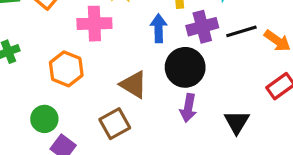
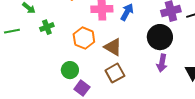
blue arrow: (159, 28) -> (127, 12), moved, turned 30
brown triangle: (134, 85) -> (113, 47), moved

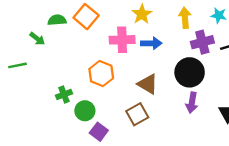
blue arrow: (127, 12) -> (151, 43), turned 60
green cross: (47, 27) -> (64, 94), moved
brown triangle: (113, 47) -> (148, 84), moved

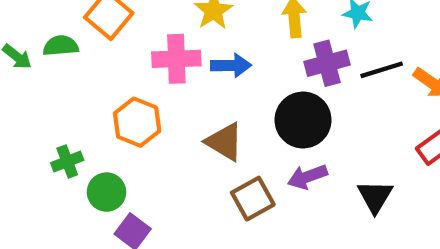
green semicircle: (57, 20) -> (61, 46), moved
purple arrow: (192, 103) -> (307, 177), turned 60
brown square: (137, 114) -> (253, 199), moved

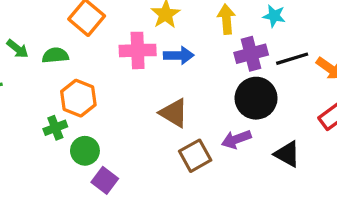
green semicircle: (61, 46) -> (55, 55), moved
black circle: (303, 120) -> (256, 98), moved
orange hexagon: (137, 122) -> (78, 98), moved
black triangle: (375, 196) -> (287, 154), turned -32

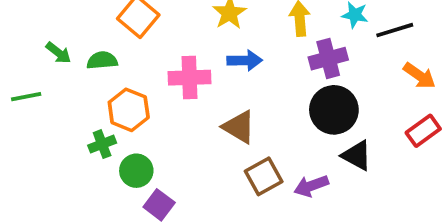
pink cross: (138, 50) -> (190, 78), moved
black line: (292, 59) -> (395, 30), moved
purple arrow: (236, 139) -> (311, 186), moved
black triangle: (287, 154) -> (357, 155), moved

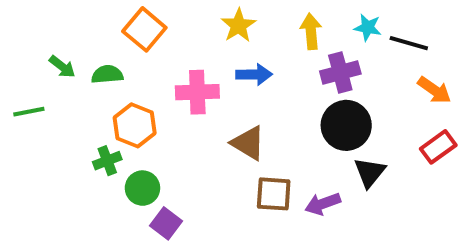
black line: (395, 30) -> (409, 43), turned 33
black triangle: (357, 155) -> (370, 172), turned 40
brown square: (264, 176) -> (274, 194), turned 33

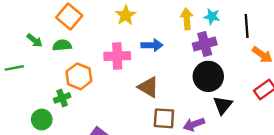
yellow star: (238, 25) -> (126, 15), moved
cyan star: (368, 27) -> (212, 16), moved
orange square: (144, 29) -> (69, 16), moved
black line: (409, 43) -> (247, 26), turned 70
green circle: (142, 188) -> (42, 120), moved

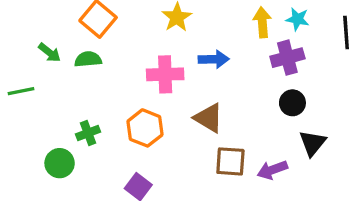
orange hexagon: (79, 76) -> (145, 128), moved
black circle: (208, 76) -> (292, 103), size x0.6

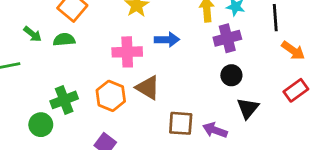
brown triangle: (209, 118) -> (148, 88), moved
green cross: (88, 133) -> (64, 100), size x1.4
purple arrow: (272, 170) -> (215, 130), turned 40

